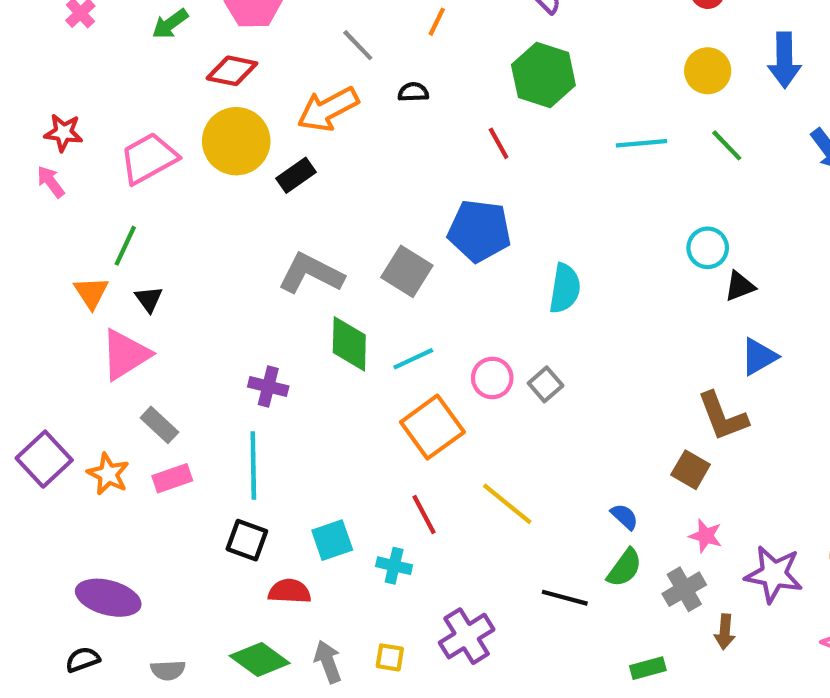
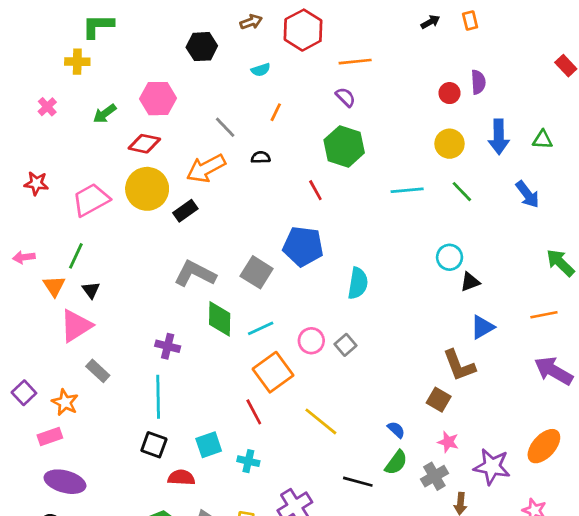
pink arrow: (51, 182) -> (24, 257), moved, turned -60
purple square: (44, 459) -> (24, 393), size x0.7
pink rectangle: (172, 478) -> (50, 437), moved
red line: (424, 515) -> (254, 412), moved

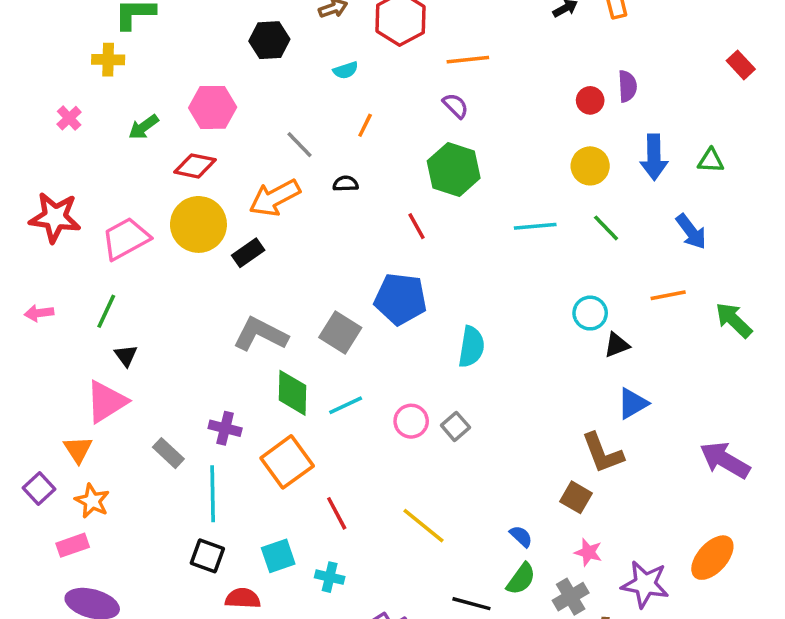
red star: (36, 183) -> (55, 217), size x1.6
orange triangle: (54, 286) -> (78, 450), moved
orange line: (544, 315) -> (668, 295), moved
gray rectangle: (98, 371) -> (168, 453), moved
orange square: (273, 372) -> (287, 462), moved

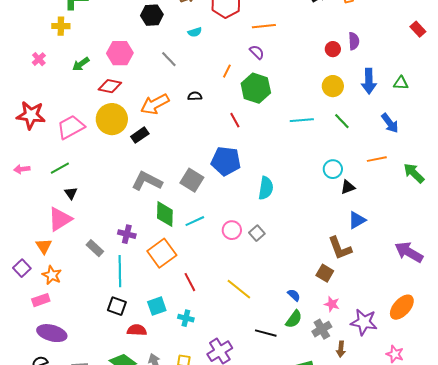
orange line: (365, 125) -> (227, 71), moved
gray line: (299, 145) -> (169, 59), moved
green line: (106, 311) -> (60, 168), turned 36

